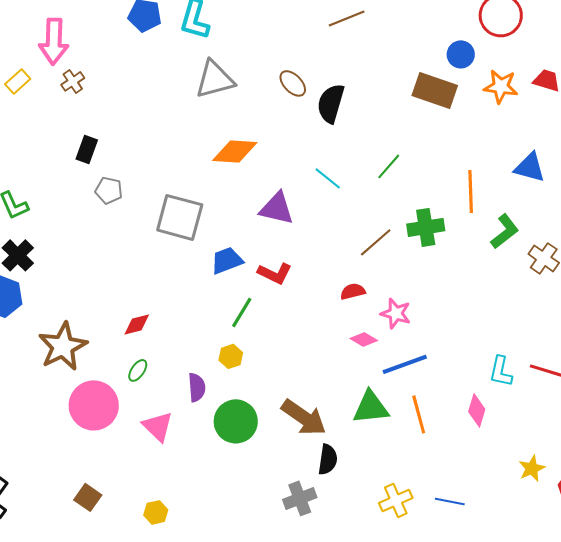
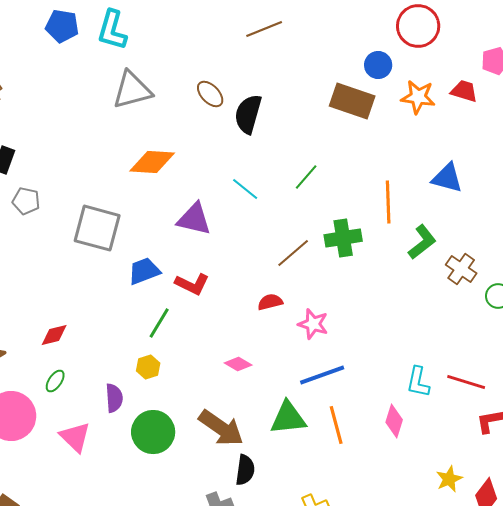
pink diamond: (364, 339) -> (238, 364), moved

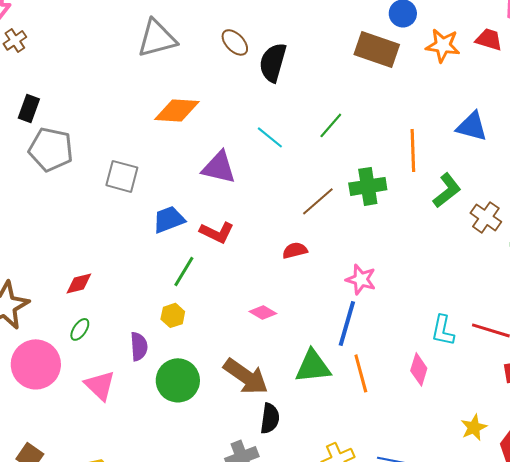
gray pentagon: (26, 201) -> (51, 149), size x1.6
gray square: (97, 228) -> (122, 176), size x0.7
pink star: (313, 324) -> (361, 279), moved
blue line: (322, 375) -> (347, 323), turned -54

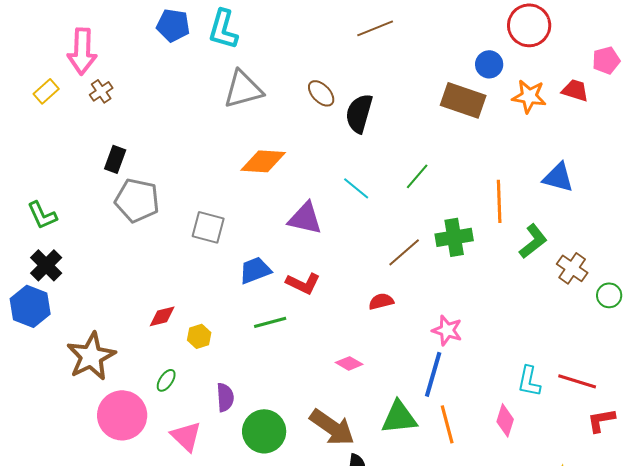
green line: (184, 271) -> (270, 322), turned 44
red diamond: (79, 283) -> (162, 316), moved
yellow hexagon: (173, 315) -> (199, 336), moved

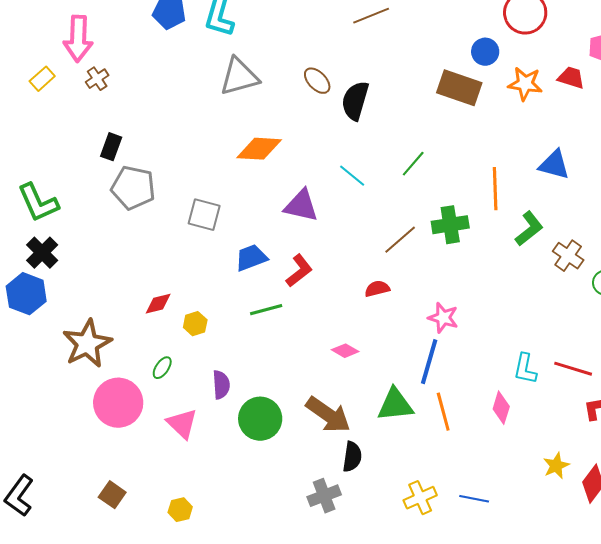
green L-shape: (42, 215) -> (38, 203), size x1.4
red L-shape: (303, 283) -> (299, 271), turned -64

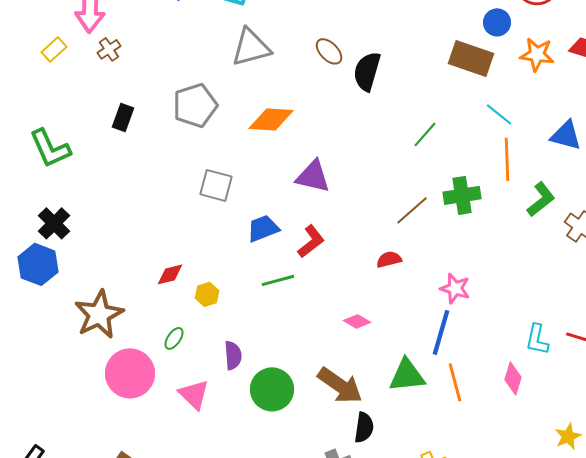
cyan line: (352, 176) -> (499, 114), moved
gray pentagon: (133, 188) -> (195, 105), moved, turned -30
green L-shape: (38, 203) -> (50, 148), moved

